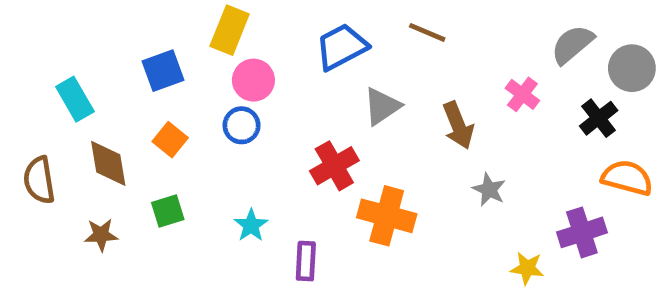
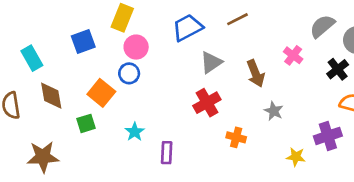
brown line: (427, 32) -> (238, 19), turned -50
orange square: (170, 140) -> (101, 93), moved, size x1.4
red cross: (334, 166) -> (207, 103), moved
orange cross: (387, 216) -> (236, 137), moved, size x0.6
brown star: (101, 235) -> (43, 157), moved, size x1.6

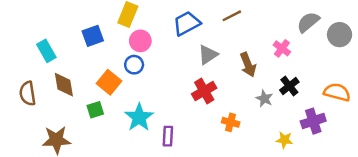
black cross: (338, 69) -> (289, 86), moved
cyan star: (135, 132) -> (139, 117), size x1.6

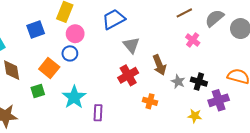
brown line: (232, 16) -> (184, 13), moved
gray triangle: (208, 55) -> (131, 45), turned -36
brown arrow: (248, 65) -> (159, 65), moved
black cross: (289, 86) -> (199, 82), moved, turned -35

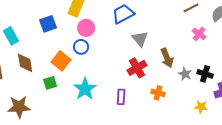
purple rectangle: (98, 113) -> (121, 97), moved

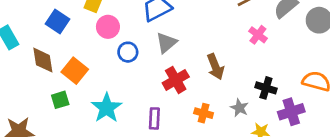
blue square: (48, 24) -> (57, 22), turned -36
gray triangle: (140, 39) -> (166, 43), moved, turned 30
blue circle: (81, 47) -> (128, 52), moved
brown diamond: (25, 63) -> (43, 60), moved
gray star: (185, 74) -> (239, 108), moved

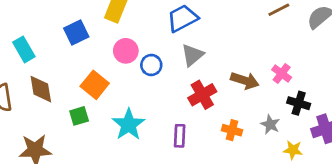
blue square: (57, 22) -> (76, 32), turned 30
pink circle: (108, 27) -> (126, 51), moved
pink cross: (258, 35) -> (282, 74), moved
brown diamond: (43, 60) -> (41, 89), moved
brown arrow: (215, 67) -> (245, 81), turned -50

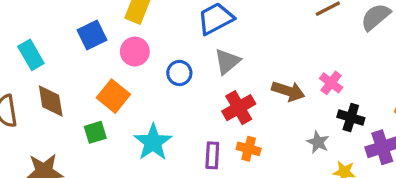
pink circle: (126, 51) -> (135, 52), moved
orange cross: (232, 130) -> (249, 149), moved

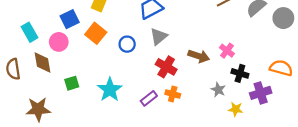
pink circle: (135, 52) -> (59, 42), moved
orange square: (113, 96) -> (96, 33), moved
red cross: (239, 108) -> (166, 67), turned -30
purple rectangle: (212, 155) -> (149, 98), turned 49

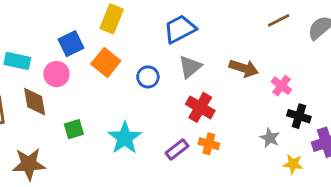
cyan rectangle: (29, 32) -> (17, 61), turned -48
brown arrow: (199, 56) -> (244, 68), moved

